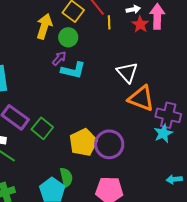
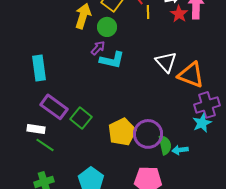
orange triangle: (141, 98) -> (191, 75), moved
purple cross: (168, 115) -> (207, 105), turned -30
green semicircle: (66, 177) -> (165, 145), moved
cyan arrow: (174, 179) -> (180, 150), moved

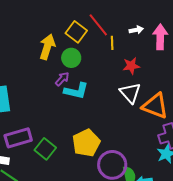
red star: (179, 14) -> (131, 66), moved, turned 30
purple rectangle: (54, 107) -> (18, 138), turned -52
yellow pentagon: (122, 132) -> (86, 143), moved

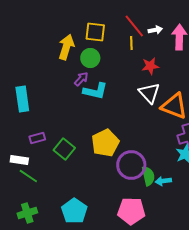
red line: (98, 25) -> (134, 26), moved
yellow square: (76, 32) -> (95, 32), turned -30
purple rectangle: (18, 138) -> (37, 138), size x0.6

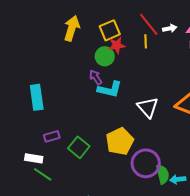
yellow square: (95, 32) -> (110, 30), turned -30
yellow arrow: (66, 47) -> (72, 28), moved
red star: (150, 66) -> (117, 45), moved
purple arrow: (81, 79) -> (96, 77), turned -77
white triangle: (149, 93) -> (148, 107), moved

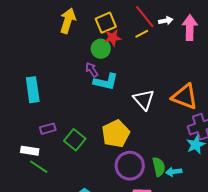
yellow line: (146, 41) -> (142, 34), turned 64
purple circle: (146, 163) -> (130, 166), moved

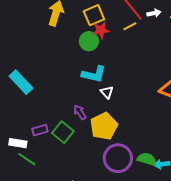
purple arrow: (92, 70) -> (80, 112), moved
cyan rectangle: (33, 90) -> (21, 82), turned -35
white triangle: (144, 100) -> (107, 92), moved, size x0.6
purple rectangle: (48, 129) -> (40, 130), moved
green semicircle: (159, 167) -> (147, 159), turned -60

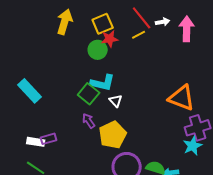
green square: (63, 132) -> (89, 94), moved
white rectangle: (18, 143) -> (36, 142), moved

